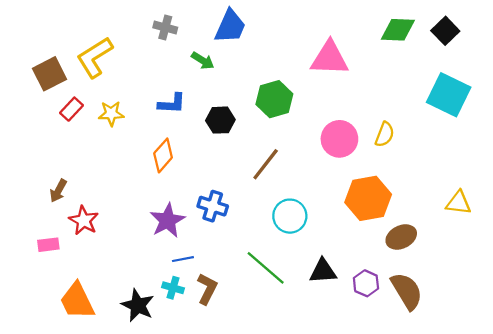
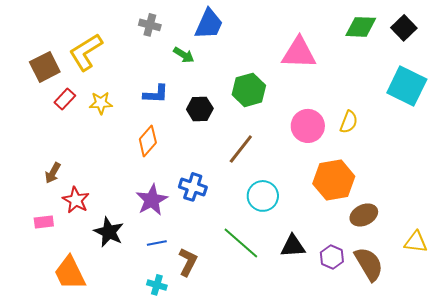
yellow triangle: (459, 203) -> (416, 242), moved
blue line: (183, 259) -> (157, 243), moved
cyan cross: (173, 288) -> (157, 285), moved
black star: (138, 305) -> (109, 232), moved

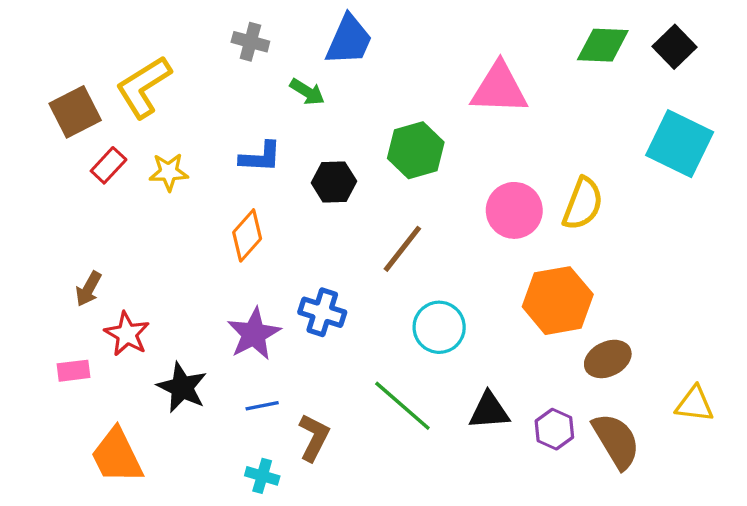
yellow semicircle: (349, 122) -> (583, 204), size x1.4

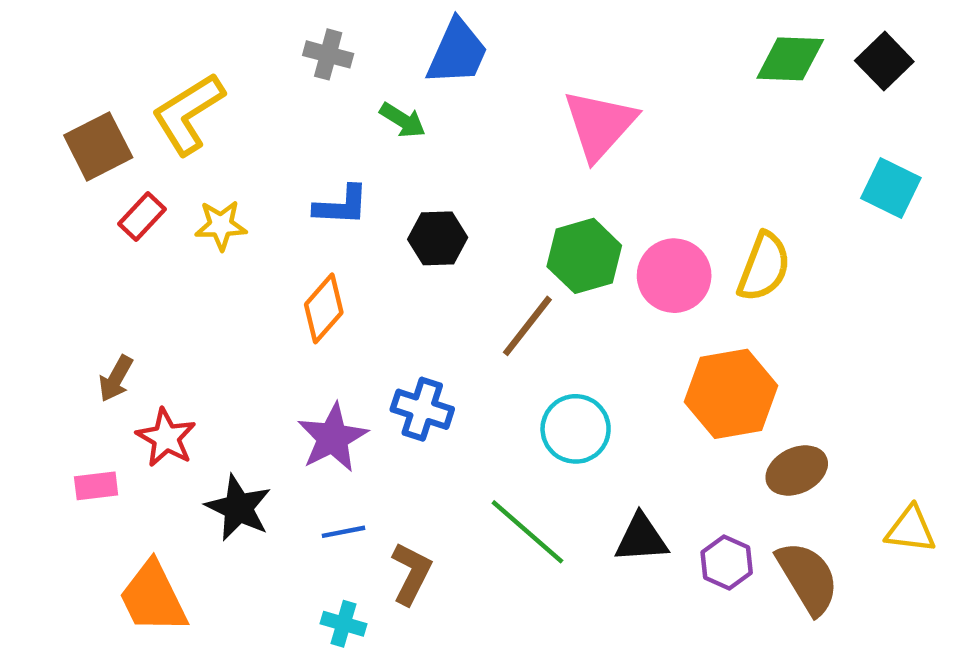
pink triangle: (499, 89) -> (600, 125), moved, turned -50
cyan square: (680, 144) -> (891, 188), size x0.7
green hexagon: (416, 150) -> (584, 256), moved

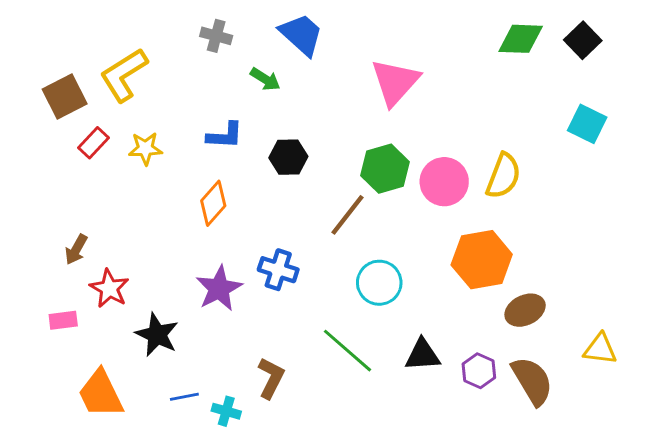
blue trapezoid: (457, 52) -> (301, 34), turned -72
blue line: (343, 532) -> (184, 397), moved

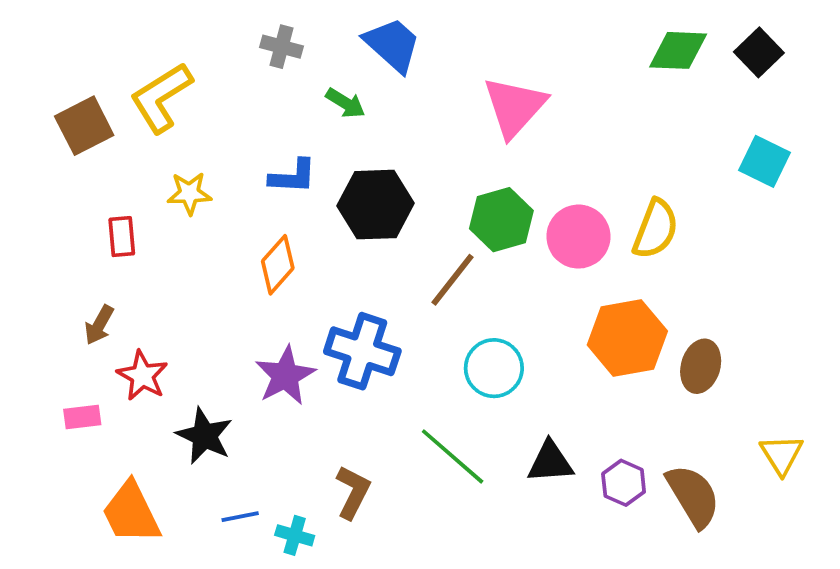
red rectangle: (93, 143) -> (122, 237), moved, turned -48
black hexagon: (288, 157) -> (375, 205), size x1.5
blue cross: (278, 270) -> (362, 351), size x1.4
brown ellipse: (525, 310) -> (701, 366), moved, turned -48
yellow triangle: (600, 349) -> (781, 455), turned 51

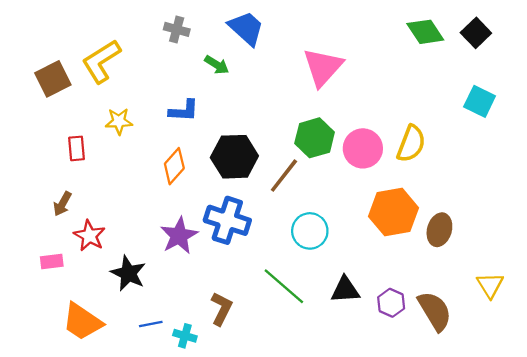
green diamond: (678, 50) -> (425, 32), turned 54
black hexagon: (375, 205) -> (234, 157), moved
orange trapezoid: (131, 513) -> (82, 322), turned -30

